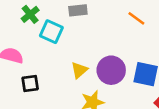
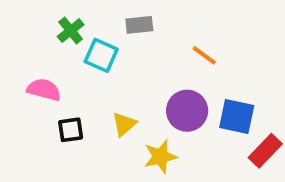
orange line: (136, 18) -> (204, 55), moved
yellow triangle: (79, 70) -> (124, 124), moved

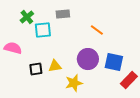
cyan square: (101, 55) -> (43, 30), turned -30
yellow triangle: (124, 124) -> (55, 66), turned 32
black square: (71, 130) -> (36, 69), moved

